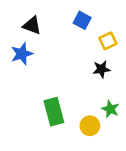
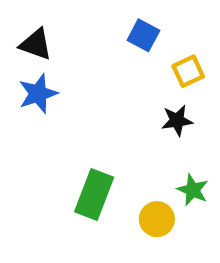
black triangle: (32, 25) -> (36, 44), moved
green rectangle: (54, 112) -> (94, 194), turned 36

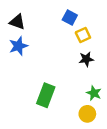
yellow square: (188, 71) -> (83, 35), moved
yellow circle: (157, 219) -> (87, 114), moved

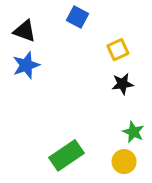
blue square: (70, 18) -> (77, 17), moved
green rectangle: (46, 95) -> (67, 155), moved, turned 35

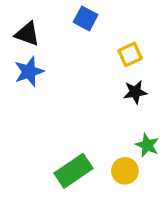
yellow circle: (124, 162) -> (125, 171), moved

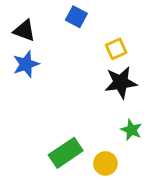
black star: (135, 92) -> (121, 82), size x1.5
yellow circle: (125, 171) -> (105, 163), moved

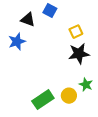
black triangle: (24, 31) -> (28, 20), moved
yellow circle: (105, 163) -> (69, 96), moved

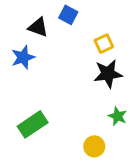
yellow circle: (69, 96) -> (94, 146), moved
green rectangle: (43, 100) -> (33, 124), moved

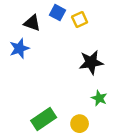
yellow square: (104, 44) -> (80, 20), moved
green rectangle: (33, 124) -> (44, 119), moved

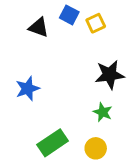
blue star: (19, 48) -> (28, 89), moved
green star: (99, 98) -> (103, 112), moved

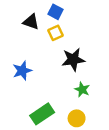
yellow square: (96, 23) -> (55, 33), moved
black star: (110, 75) -> (73, 60), moved

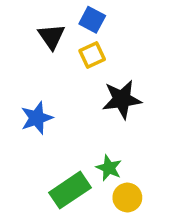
black triangle: (31, 22) -> (51, 36), turned 35
green star: (82, 90) -> (109, 168), moved

